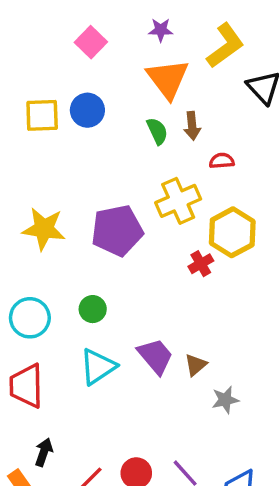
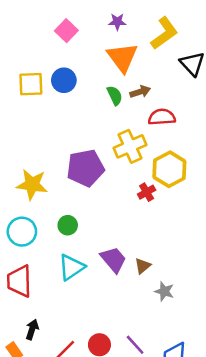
brown arrow: (192, 126) -> (140, 92), turned -102
red semicircle: (222, 161) -> (162, 117), size x1.5
yellow star: (44, 229) -> (32, 185), moved
gray star: (225, 400) -> (164, 291), turned 30

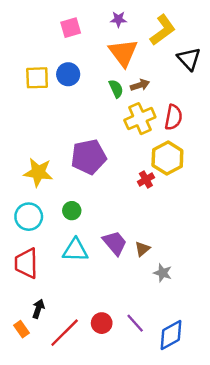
pink square: (66, 31) -> (71, 28), turned 30
red semicircle: (162, 117) -> (173, 117), moved, turned 105
yellow cross: (130, 146) -> (140, 119), moved
cyan triangle: (71, 267) -> (75, 250), turned 36

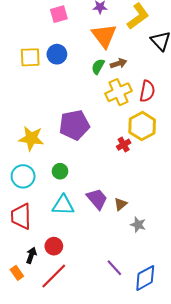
green semicircle: (116, 89) -> (98, 67), turned -126
red circle: (102, 323) -> (54, 246), moved

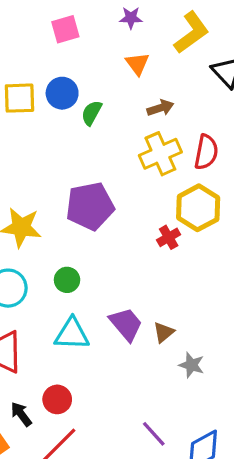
orange triangle: (104, 36) -> (137, 64), size x0.6
green semicircle: (98, 67) -> (92, 113), moved
black arrow: (31, 255) -> (21, 414), turned -56

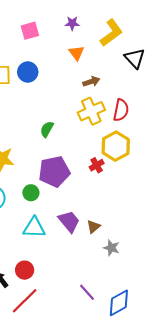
green semicircle: (92, 113) -> (47, 129), moved
purple pentagon: (90, 206) -> (54, 172), moved

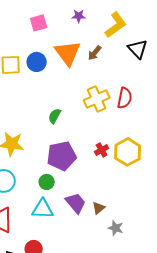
orange triangle: (76, 53) -> (68, 53), moved, size x1.8
brown arrow: (91, 82) -> (95, 53), moved, turned 147
yellow hexagon: (116, 146) -> (128, 152), moved
green circle: (31, 193) -> (47, 182), moved

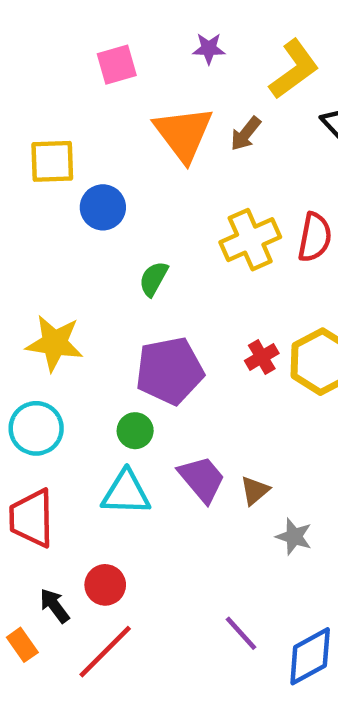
blue circle: (37, 62) -> (103, 207), moved

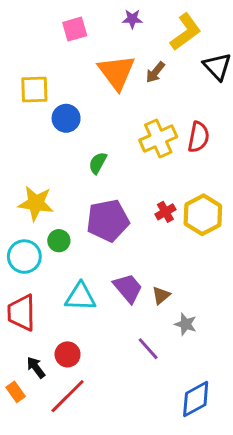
green circle: (135, 431) -> (59, 241), moved
purple line: (241, 633) -> (148, 349), moved

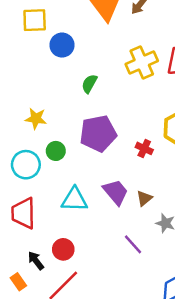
yellow star: (36, 203) -> (36, 119), size x0.7
red cross: (165, 212) -> (144, 148), moved, turned -35

